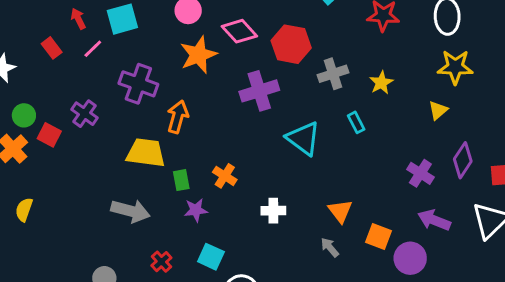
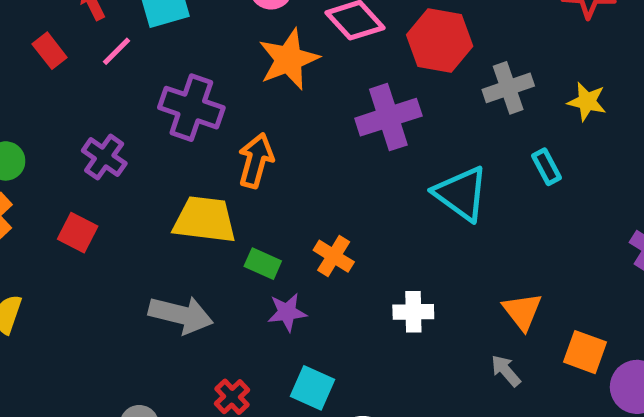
yellow star: (381, 83) -> (587, 102), turned -30
red square: (49, 135) -> (78, 233), moved
green rectangle: (181, 180) -> (263, 264), turned -55

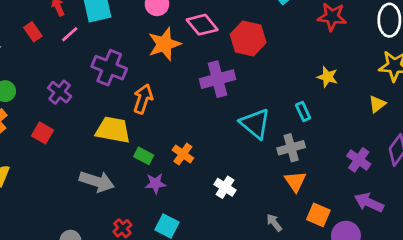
gray cross: (508, 88) -> (291, 148), moved
orange triangle: (522, 311) -> (295, 181), moved
white cross: (413, 312) -> (225, 187), turned 30

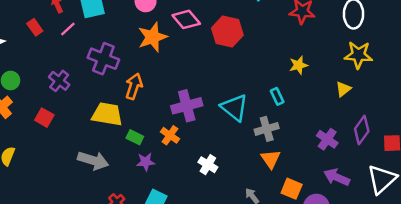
yellow star: (327, 77) -> (299, 65), turned -30
purple cross: (218, 79) -> (187, 106), moved

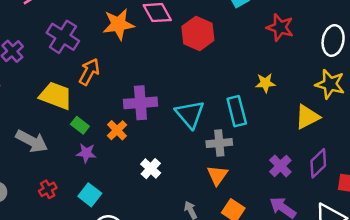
yellow triangle: (343, 89) -> (307, 117), size x1.5
cyan rectangle: (277, 96) -> (237, 111), size x1.6

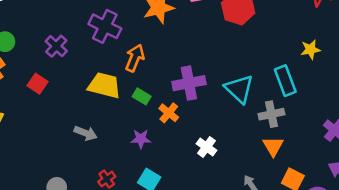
green rectangle: (80, 125) -> (142, 96), moved
gray arrow: (32, 141) -> (86, 133), size x0.7

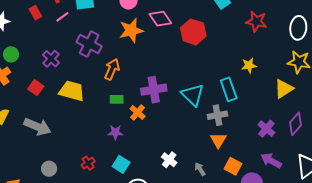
yellow trapezoid: (104, 85) -> (72, 91), moved
green rectangle: (142, 96) -> (117, 99), turned -32
gray arrow: (86, 133) -> (37, 127), moved, size x1.5
white cross: (206, 147) -> (169, 160), moved

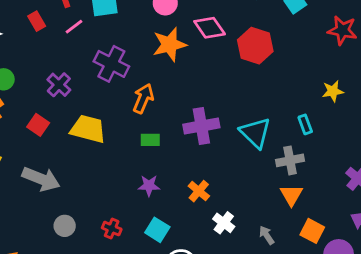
cyan rectangle: (229, 89) -> (305, 124), size x0.6
orange cross: (138, 112) -> (199, 191), moved
red cross: (88, 163) -> (112, 229), turned -32
gray circle: (49, 169) -> (65, 226), moved

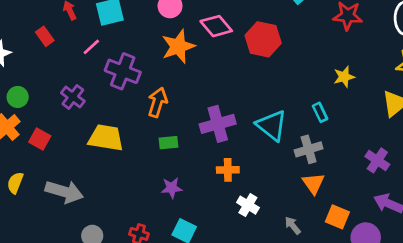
pink line: (74, 27) -> (91, 47), moved
red square: (38, 125) -> (40, 139), moved
orange cross: (199, 191) -> (228, 170), moved, turned -35
white cross: (224, 223) -> (248, 205), moved

